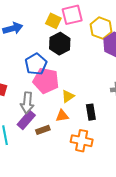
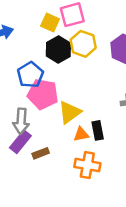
yellow hexagon: (101, 28) -> (83, 44), moved
yellow triangle: (68, 96) -> (70, 112), size x1.5
orange triangle: (62, 116) -> (81, 134), moved

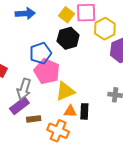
yellow hexagon: (83, 44) -> (105, 29), moved
orange cross: (87, 165) -> (58, 131), moved

